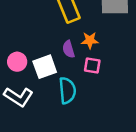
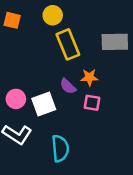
purple semicircle: (69, 49) -> (68, 86), turned -30
cyan semicircle: (67, 91) -> (60, 148), moved

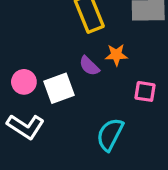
pink square: (92, 103) -> (145, 91), moved
cyan semicircle: (60, 148) -> (110, 134), moved, turned -148

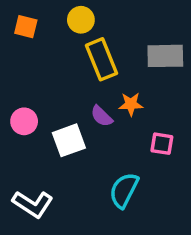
pink circle: (24, 82) -> (24, 121), moved
white L-shape: (26, 127) -> (33, 204), moved

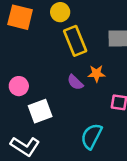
orange square: (26, 27) -> (20, 17), size x1.5
white square: (69, 140) -> (40, 111), moved

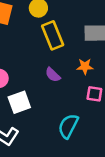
orange star: (96, 74) -> (85, 66), moved

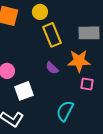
orange star: (85, 66) -> (79, 61), size x1.6

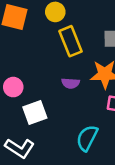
purple semicircle: (52, 68) -> (71, 83), turned -40

